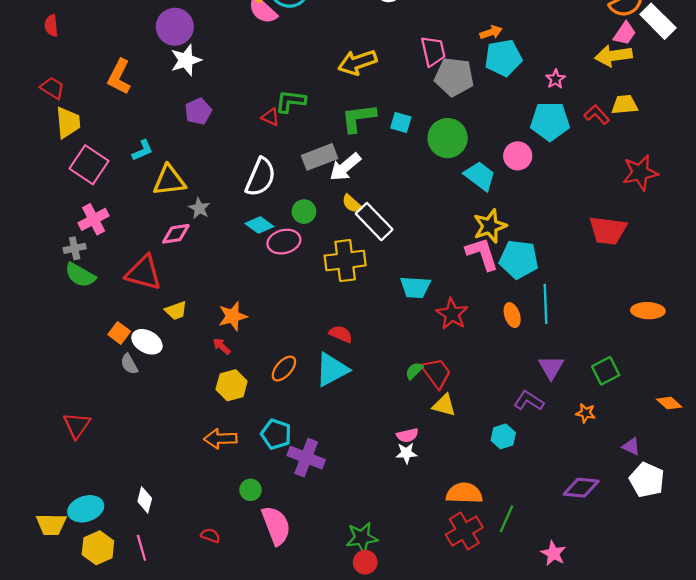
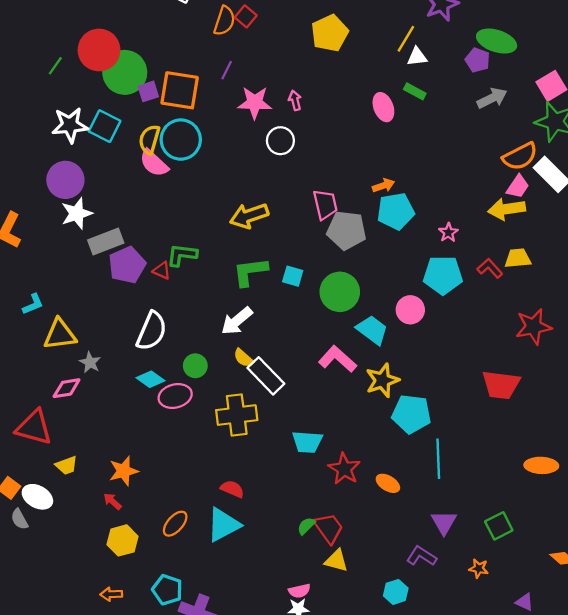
purple pentagon: (198, 111) -> (127, 265), moved, size x1.4
gray rectangle: (320, 157) -> (106, 241), moved
pink L-shape: (482, 254) -> (338, 359), moved, turned -30
orange ellipse: (512, 315) -> (388, 483), moved, turned -40
orange arrow: (220, 439) -> (111, 594), size x0.7

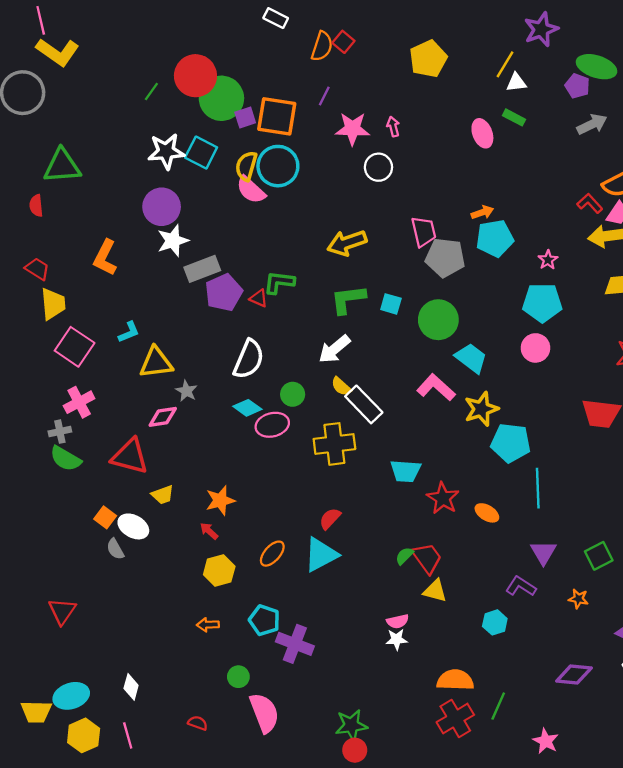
red L-shape: (490, 268) -> (590, 203), moved
pink circle: (410, 310) -> (535, 348), moved
red semicircle: (232, 489) -> (330, 519), turned -70

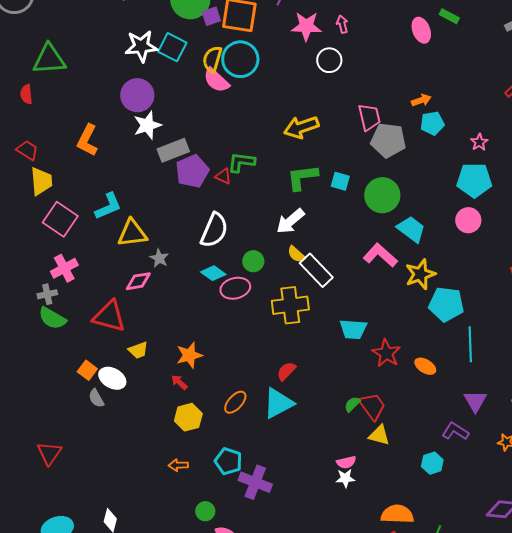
cyan pentagon: (495, 238) -> (432, 123), size x0.7
cyan L-shape: (129, 332) -> (108, 206), size x1.4

